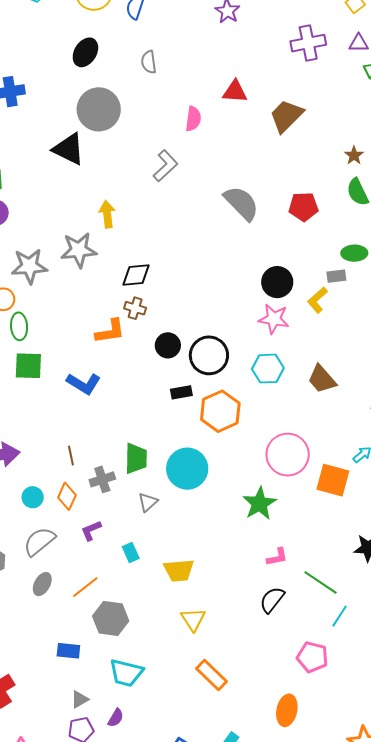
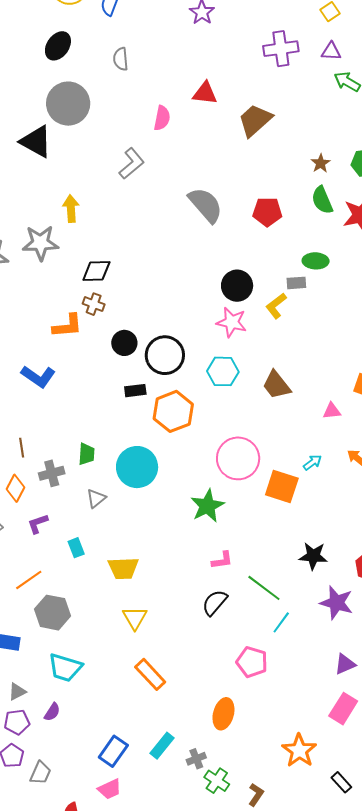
green trapezoid: (136, 458) -> (87, 454), size x0.7

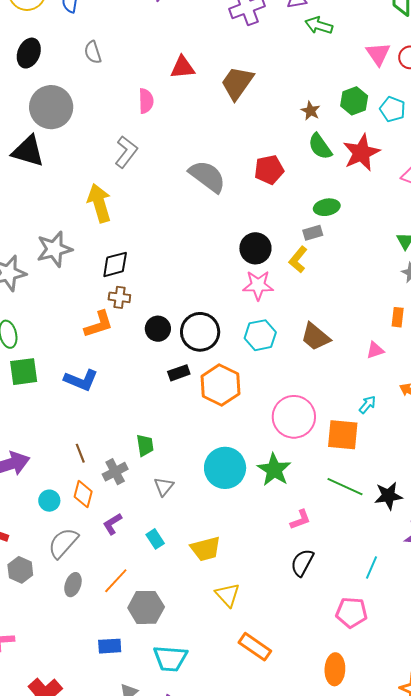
yellow arrow: (71, 209) -> (99, 203), moved, size x1.4
cyan circle: (137, 467) -> (225, 468), moved
green line: (264, 588) -> (345, 487), moved

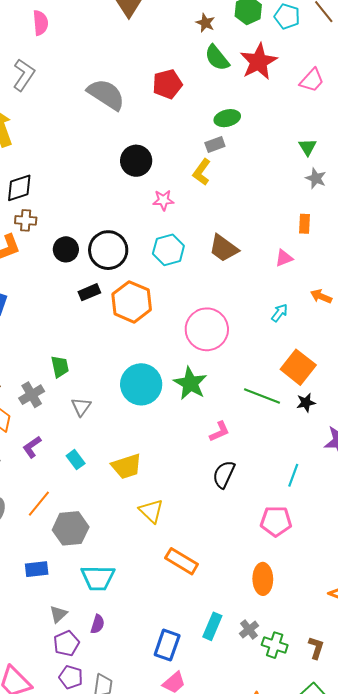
black circle: (255, 248) -> (136, 161), moved
pink star: (258, 285) -> (163, 200), size x0.7
orange square: (343, 435) -> (298, 367), moved, turned 36
black star: (388, 496) -> (306, 403), size x0.7

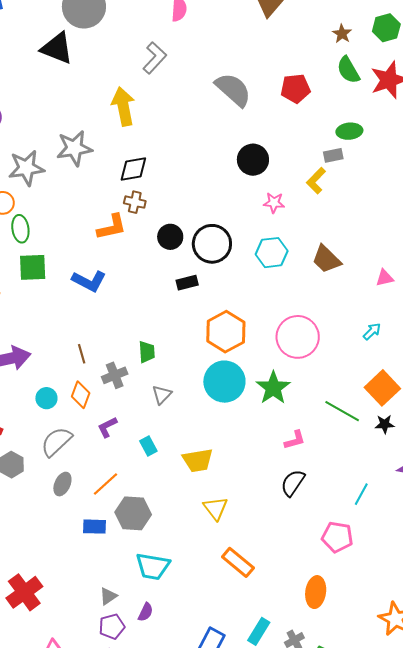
orange hexagon: (132, 302) -> (226, 332), moved
blue rectangle: (37, 569) -> (94, 527), moved

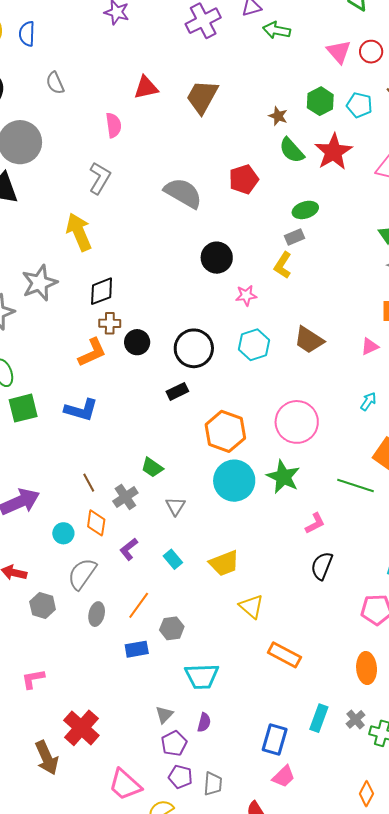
black circle: (170, 237) -> (137, 342), moved
green trapezoid: (147, 352) -> (152, 467), turned 140
gray hexagon: (133, 513) -> (172, 628), size x0.7

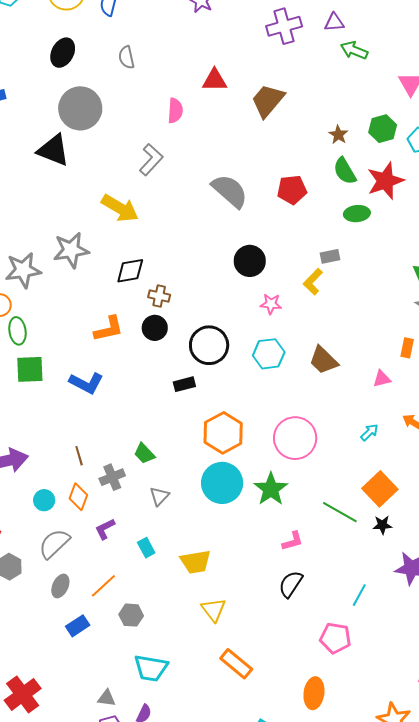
green ellipse: (305, 210) -> (357, 214), moved
yellow arrow: (79, 232) -> (120, 208), turned 132
brown cross: (110, 323) -> (159, 296), moved
blue rectangle: (137, 649) -> (78, 626), moved, turned -35
gray triangle: (164, 715) -> (107, 698), turned 42

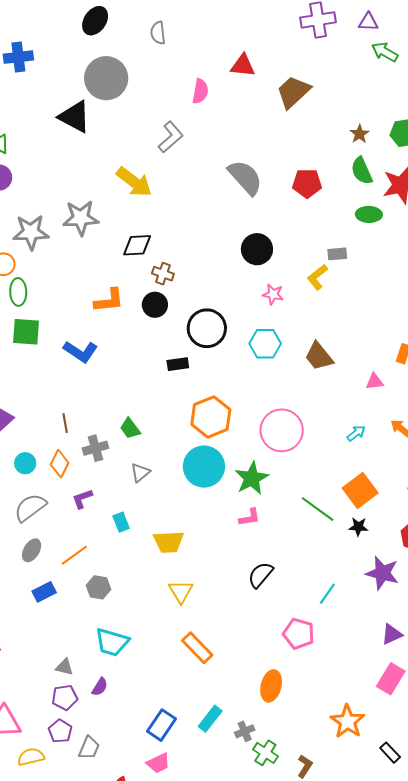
pink L-shape: (293, 541) -> (249, 517), moved

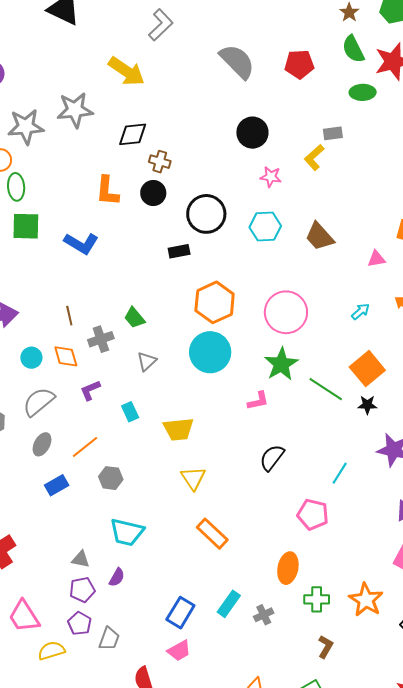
orange L-shape: (109, 300) -> (107, 191), turned 104
orange diamond: (60, 464) -> (66, 356), turned -40
green star: (252, 478) -> (281, 364), moved
green cross: (265, 753) -> (317, 599), moved, turned -30

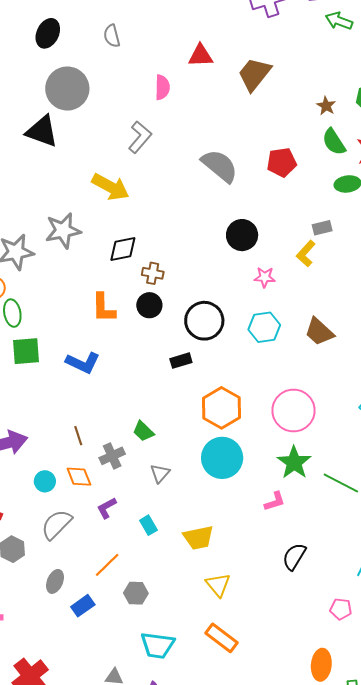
gray ellipse: (42, 444) -> (55, 581), moved
pink pentagon: (313, 514) -> (341, 609), size x0.7
orange rectangle: (212, 534) -> (222, 638), moved

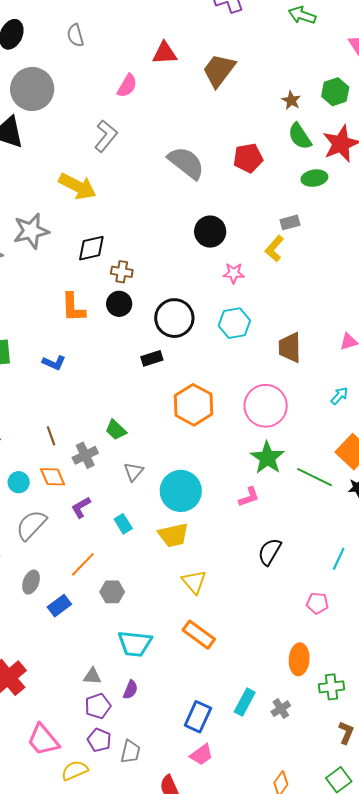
pink semicircle: (162, 87) -> (127, 86), turned 30
brown trapezoid: (319, 332) -> (290, 347), moved, turned 48
blue L-shape: (83, 363) -> (54, 363), size x0.7
cyan circle: (222, 458) -> (181, 491), moved

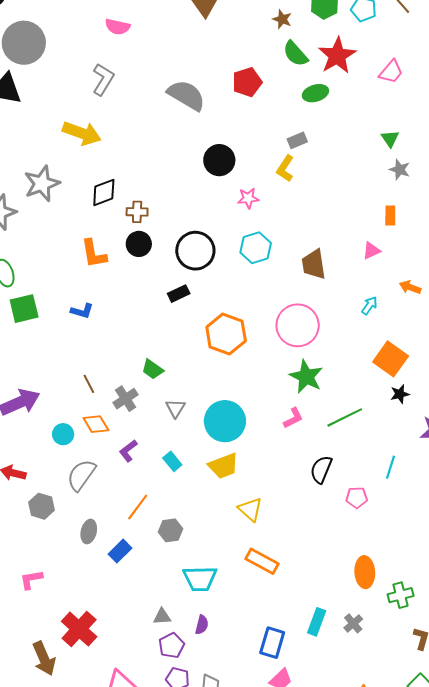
pink semicircle: (127, 86) -> (117, 27), turned 80
green line: (315, 477) -> (345, 417), moved, turned -45
pink pentagon: (317, 603) -> (357, 498), moved

